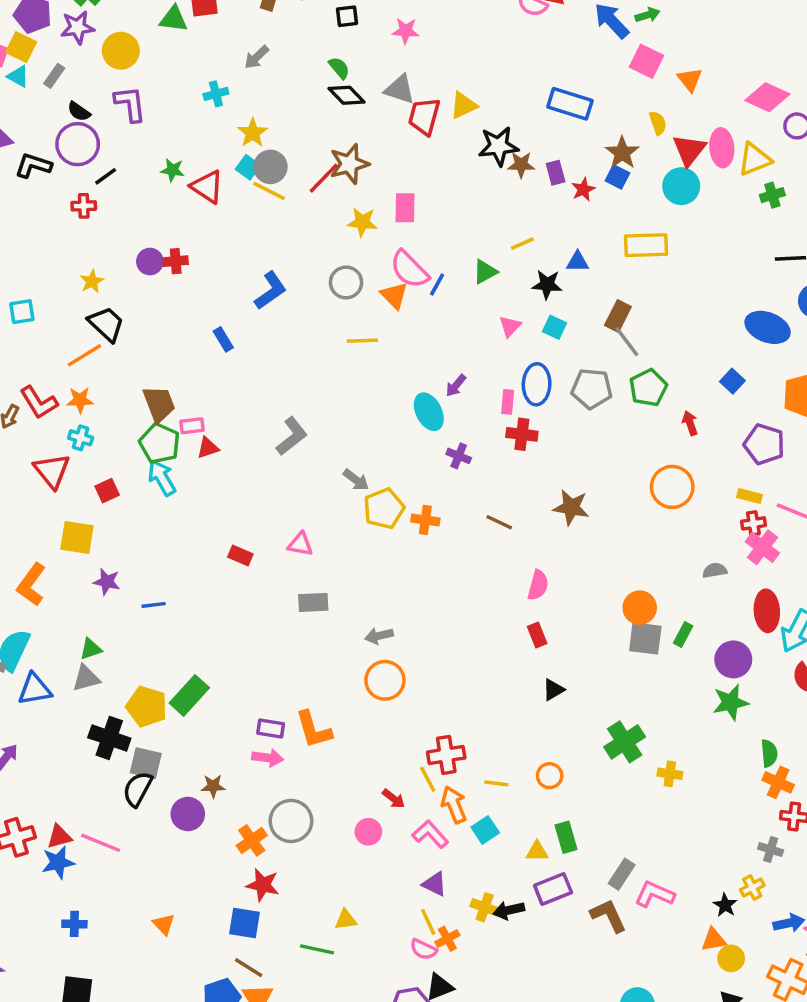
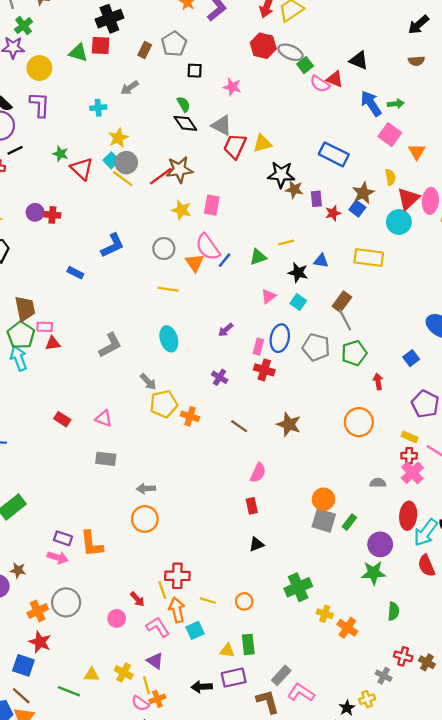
blue rectangle: (223, 339) -> (75, 273), turned -42
cyan ellipse: (429, 412) -> (169, 339), moved
orange cross: (778, 782) -> (347, 628), moved
yellow cross: (485, 907) -> (124, 673), moved

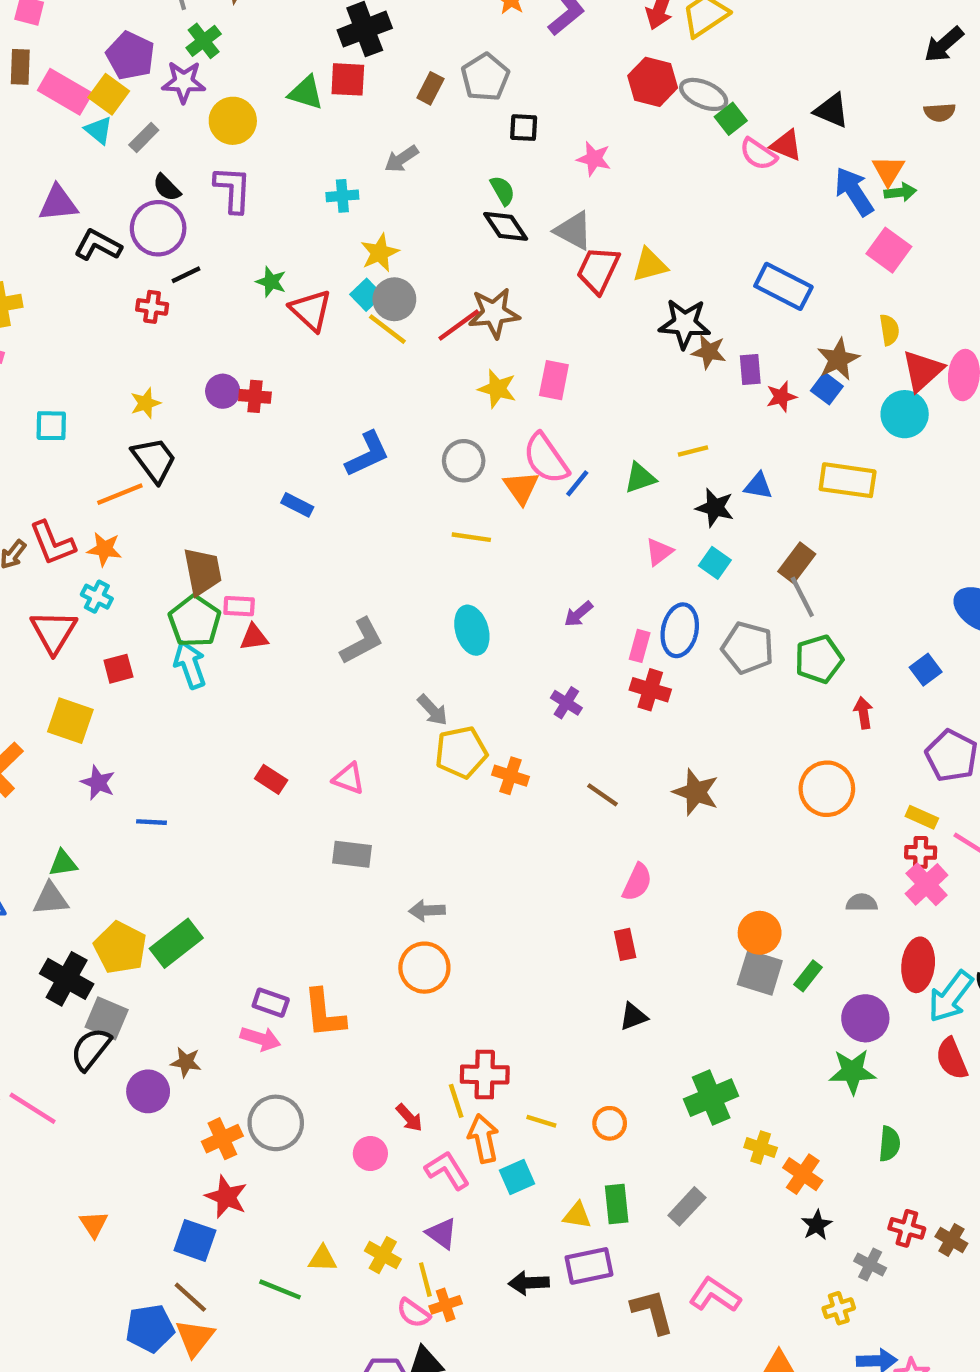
orange triangle: (417, 152) -> (888, 170), moved
gray rectangle: (281, 675) -> (687, 1206), moved
black star: (347, 708) -> (817, 1225), moved

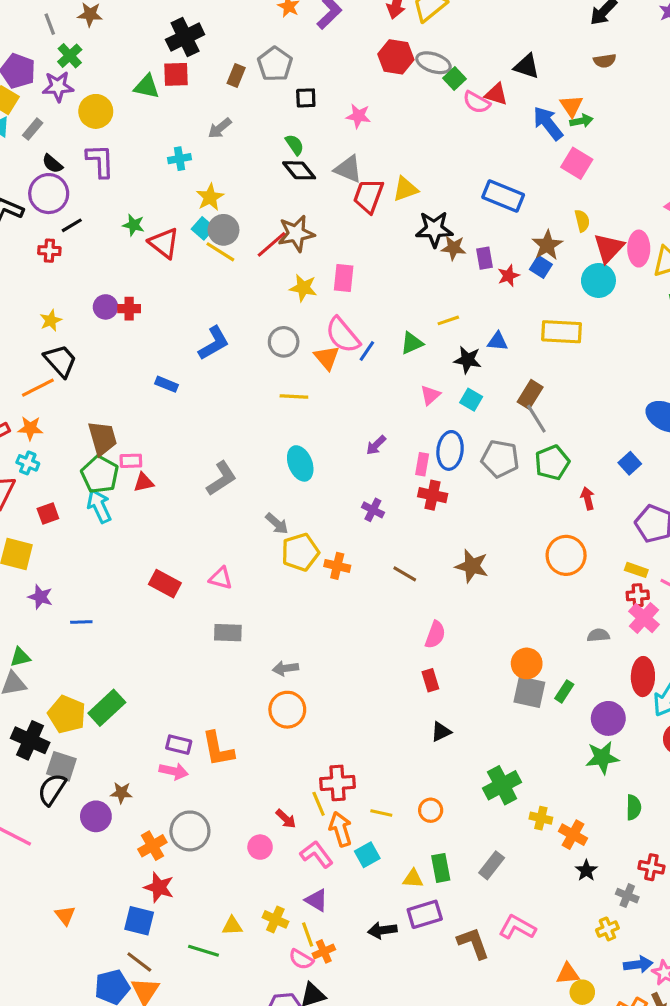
red rectangle: (271, 779) -> (165, 584), size x1.4

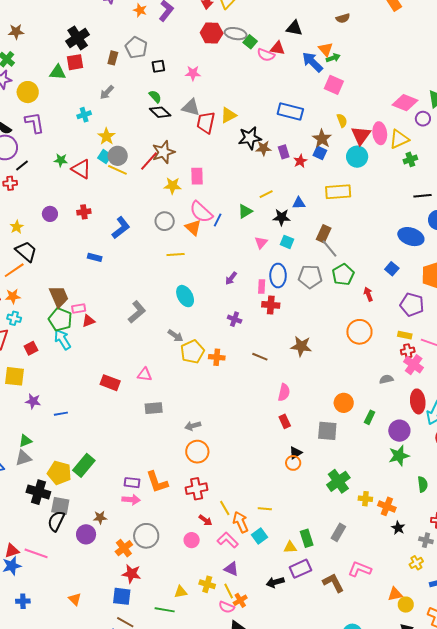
red cross: (129, 309) -> (84, 212), moved
gray square: (529, 692) -> (327, 431), moved
red cross: (338, 783) -> (197, 489), moved
orange circle: (431, 810) -> (293, 463), moved

